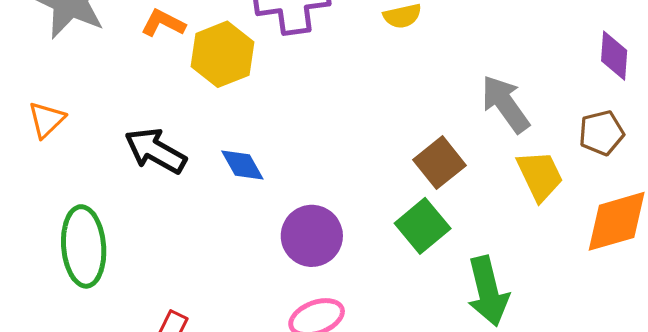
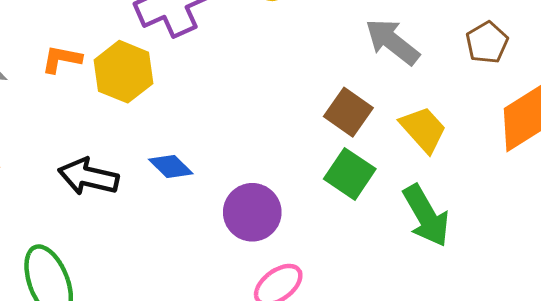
yellow trapezoid: (540, 176) -> (423, 129), moved

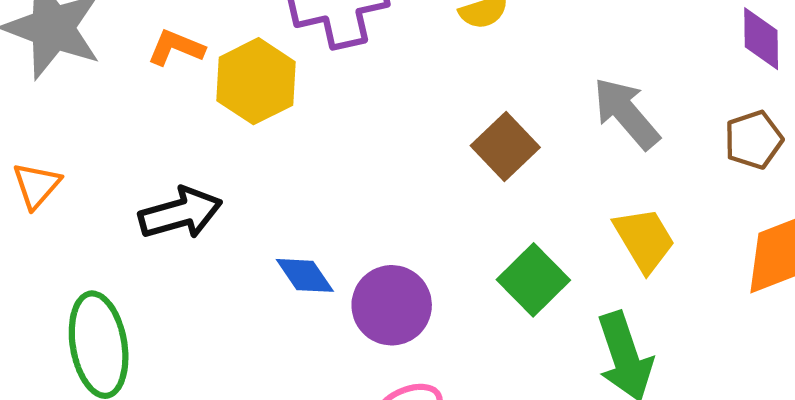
brown square: (348, 112) -> (505, 147), moved
blue diamond: (171, 167) -> (305, 275), moved
black arrow: (88, 177) -> (180, 213), turned 140

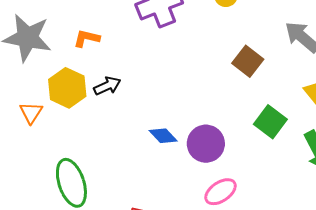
yellow hexagon: (256, 81) -> (67, 88), moved
black arrow: (180, 213) -> (107, 86), moved, size x0.7

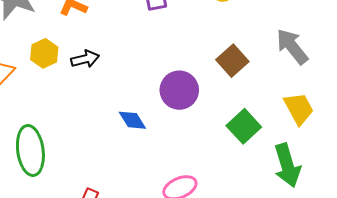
yellow hexagon: (67, 88) -> (44, 53), size x0.7
purple circle: (206, 144) -> (179, 90), moved

